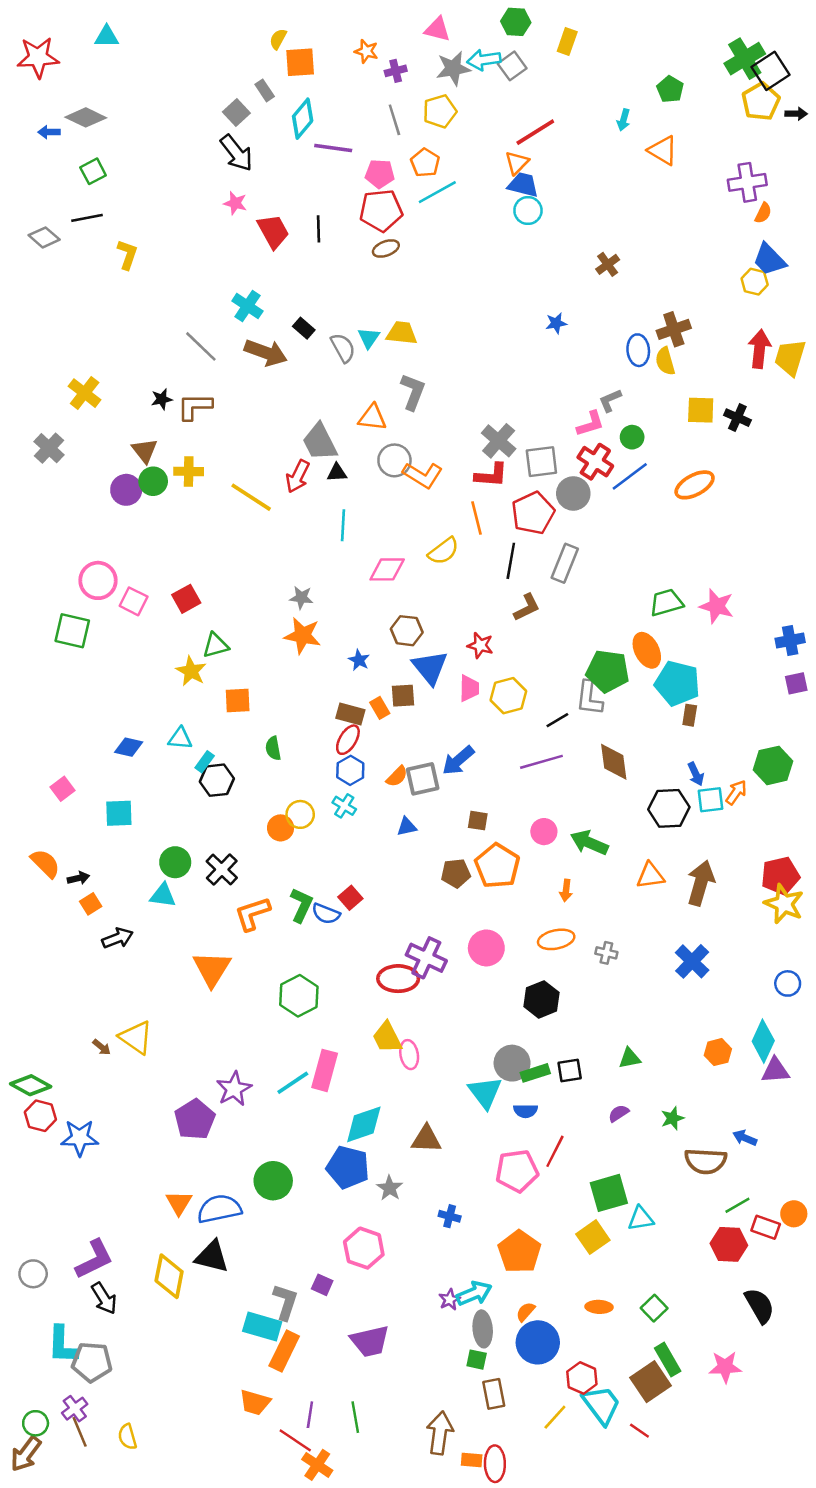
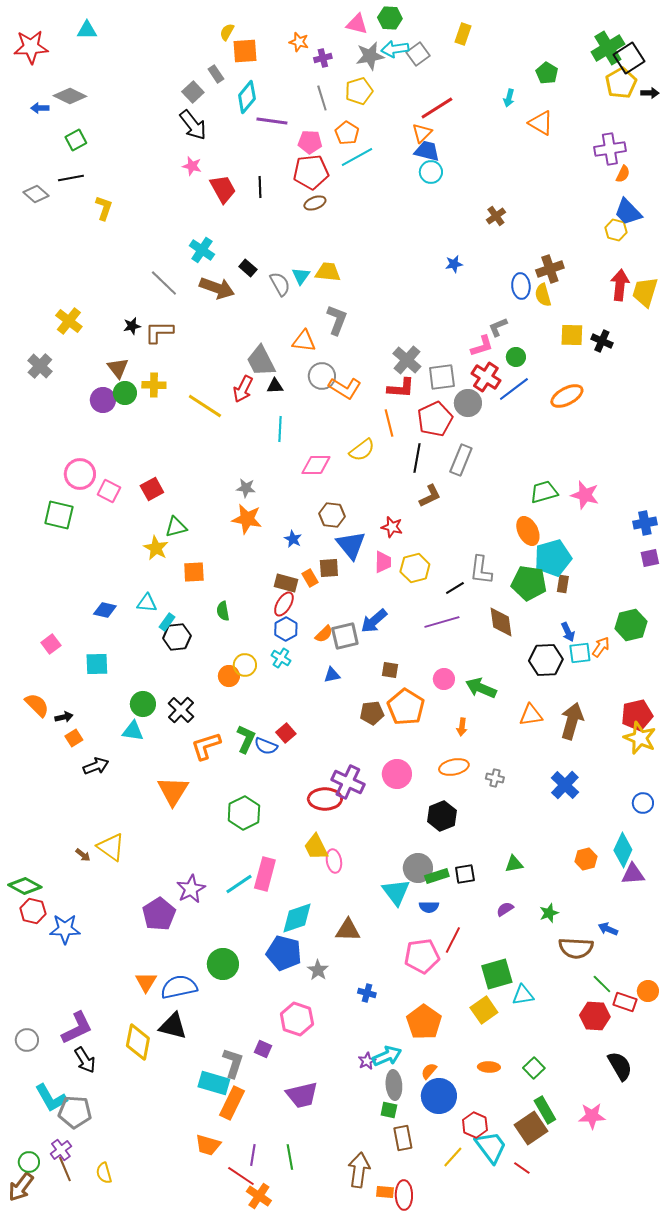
green hexagon: (516, 22) -> (390, 18), moved
green pentagon: (608, 671) -> (529, 583), moved
cyan pentagon: (677, 683) -> (553, 558), turned -30
green line: (737, 1205) -> (602, 984), turned 75
cyan L-shape: (62, 1345) -> (51, 1098), turned -32

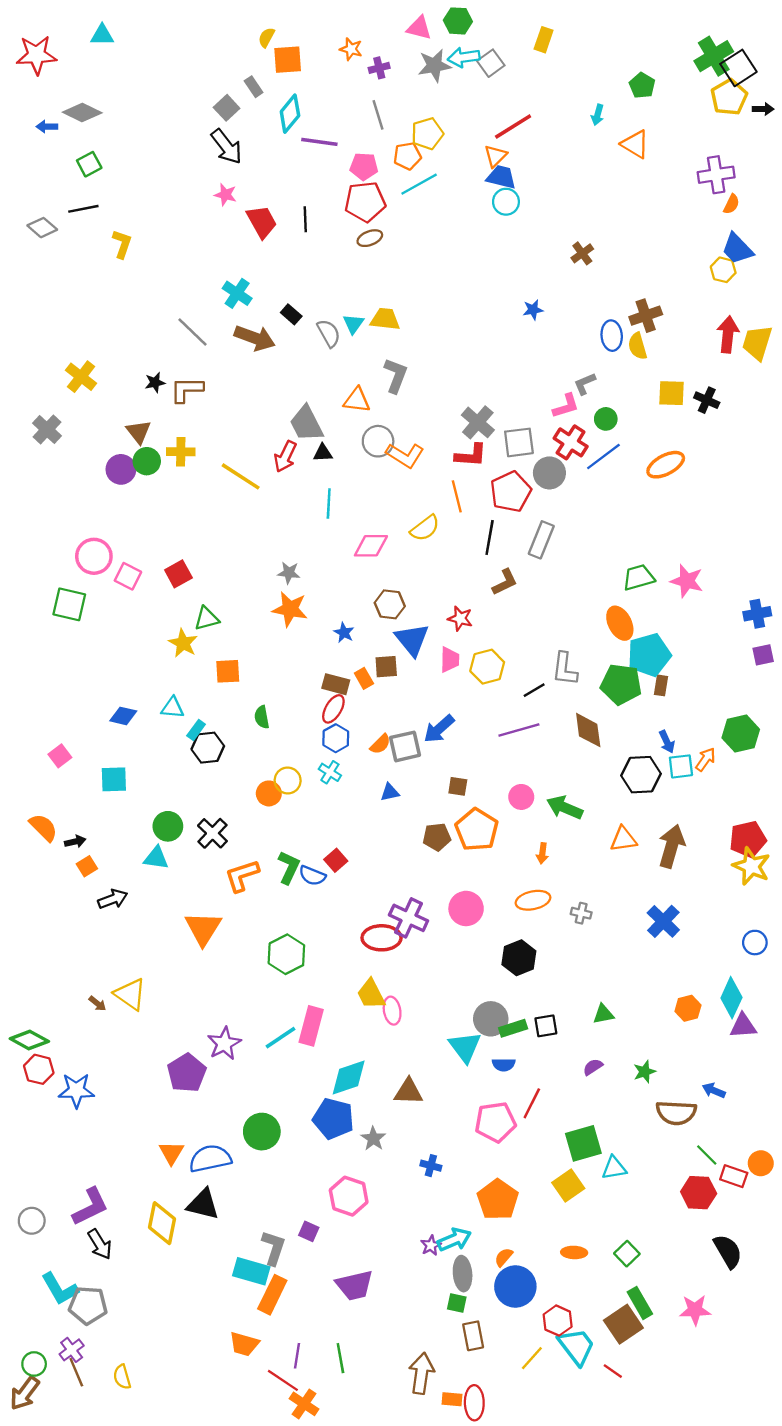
yellow pentagon: (359, 91) -> (427, 134), moved
orange pentagon: (347, 133) -> (407, 156), turned 30

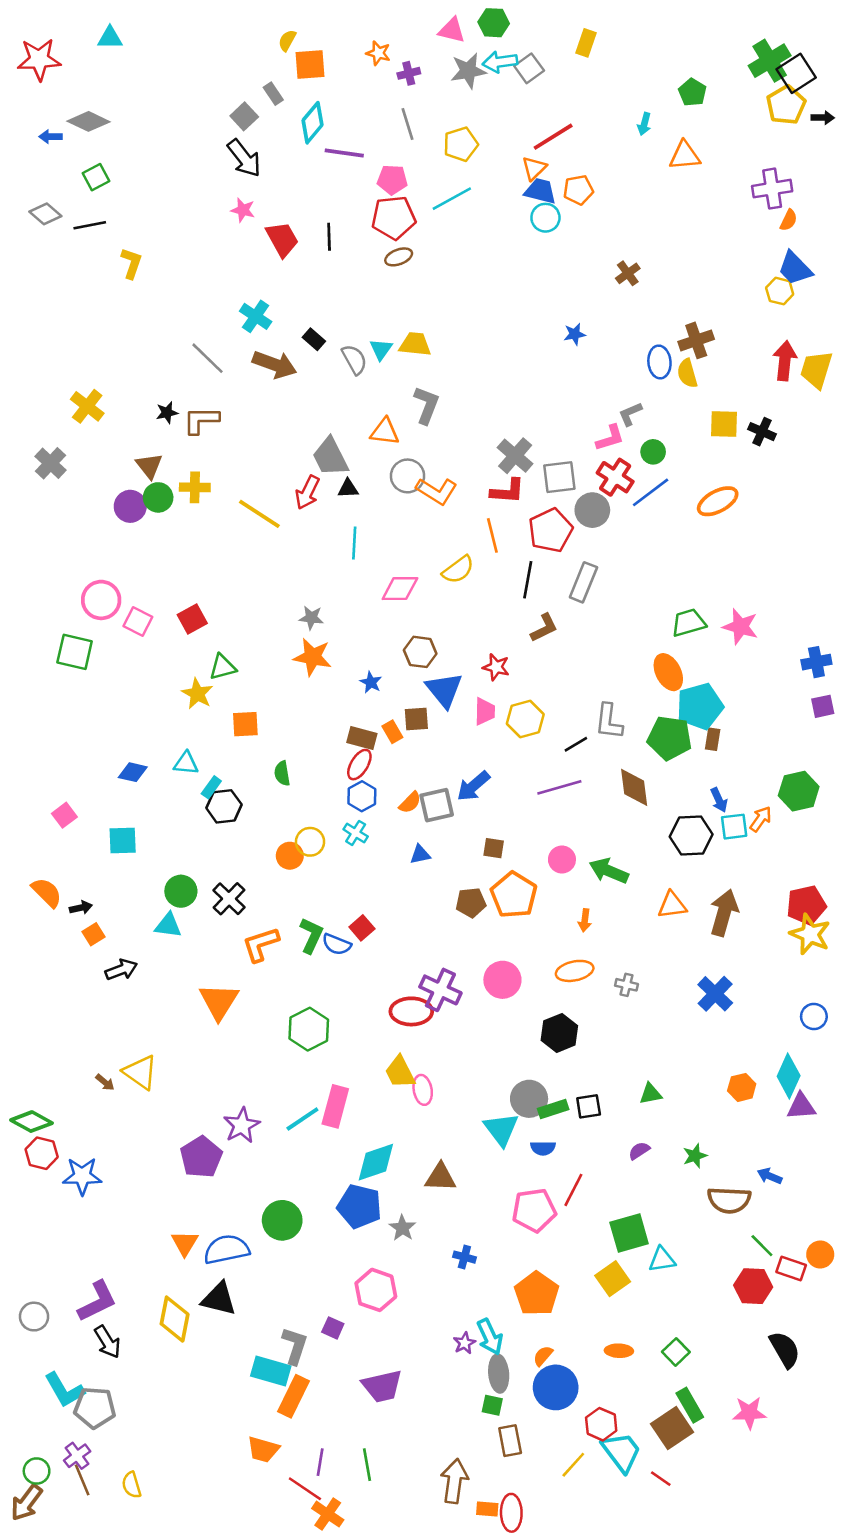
orange triangle: (635, 144) -> (685, 156), turned -36
orange pentagon: (407, 156) -> (578, 190), moved
gray diamond: (42, 228) -> (45, 214), moved
cyan arrow: (454, 1240) -> (490, 1337), turned 88

